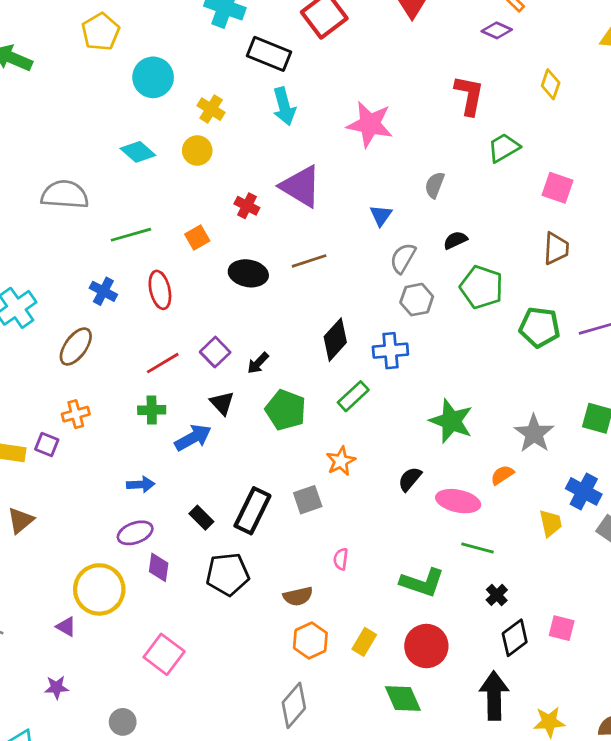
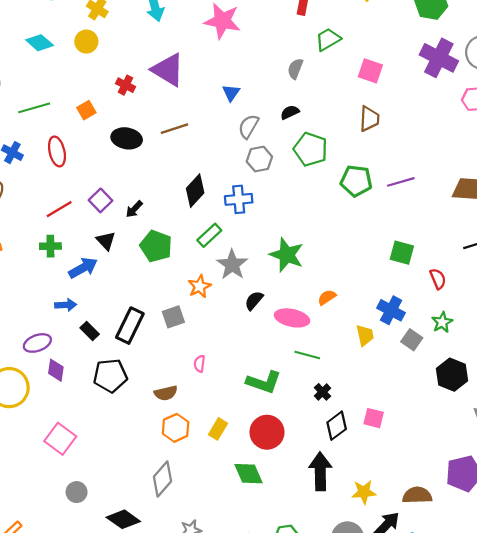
gray semicircle: (435, 185) -> (295, 69), moved
gray star: (534, 433) -> (232, 265), moved
blue arrow: (141, 485) -> (66, 305), moved
gray circle: (123, 722) -> (77, 492), moved

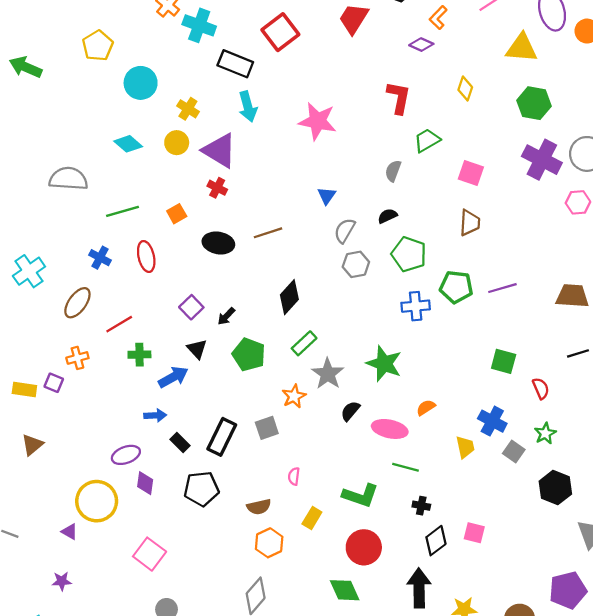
purple triangle: (168, 70) -> (219, 151), moved
blue cross: (239, 199) -> (416, 306), moved
red line: (59, 209) -> (119, 324), moved
black cross: (322, 392) -> (421, 506), turned -35
yellow rectangle: (218, 429) -> (312, 518), moved

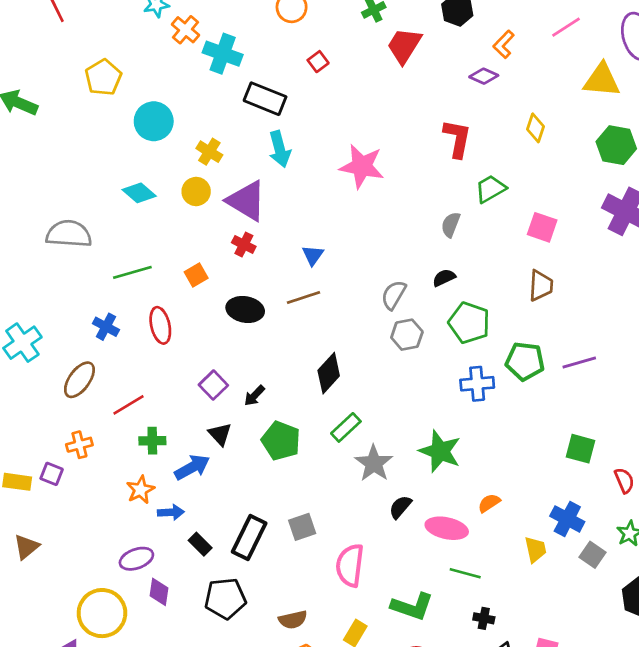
red square: (280, 32) -> (318, 62), size x0.5
blue triangle: (327, 196) -> (313, 255), moved
orange star: (294, 396) -> (140, 490), moved
pink semicircle: (294, 476) -> (350, 565), moved, size x2.0

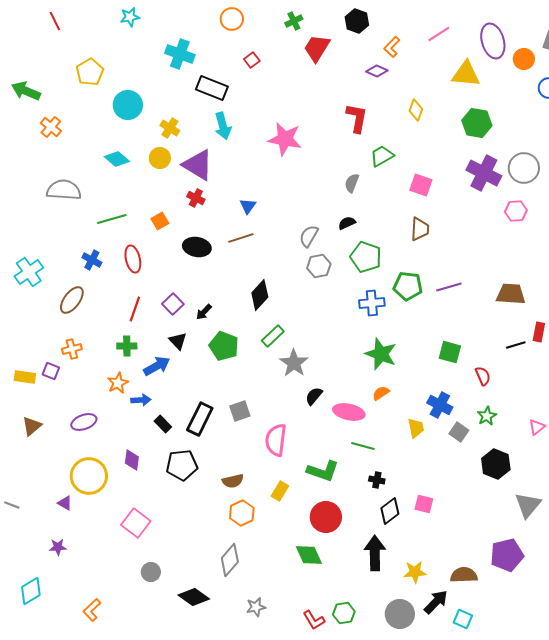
orange cross: (185, 30) -> (51, 127), moved
red line: (128, 405) -> (135, 309), moved, turned -40
green star: (440, 451) -> (381, 354), moved
purple ellipse: (136, 559) -> (84, 422), moved

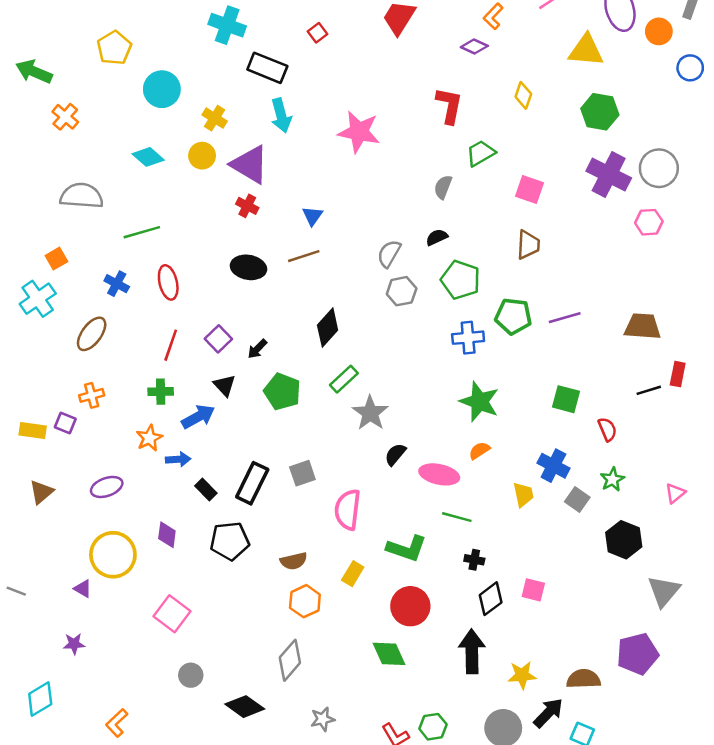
orange square: (160, 221) -> (56, 259), moved

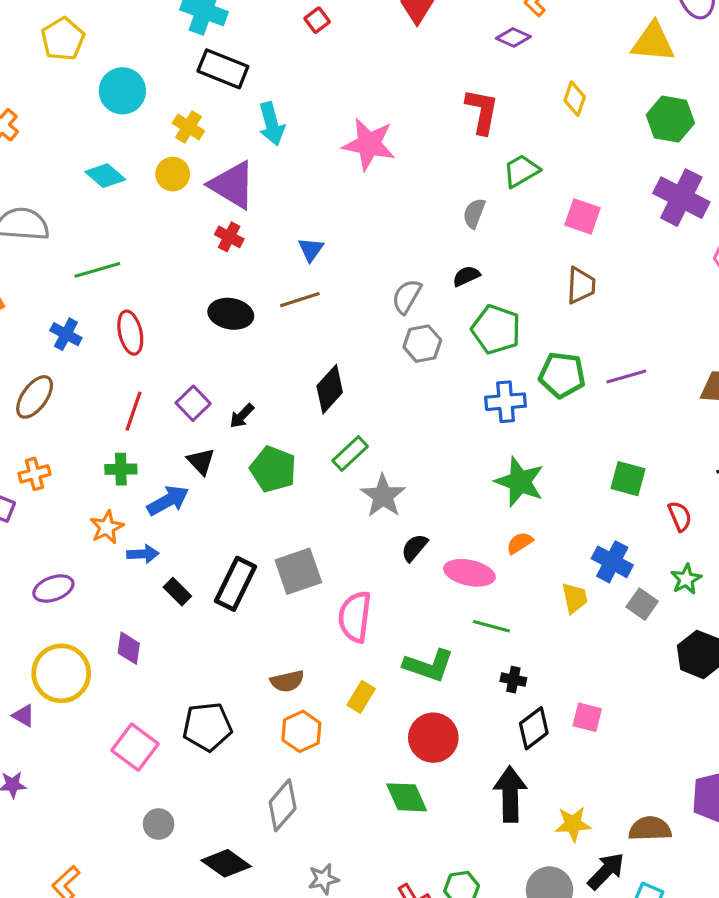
black rectangle: (267, 68) -> (223, 69), moved
gray square: (302, 473) -> (298, 571), size x1.4
black pentagon: (230, 541) -> (207, 727), moved

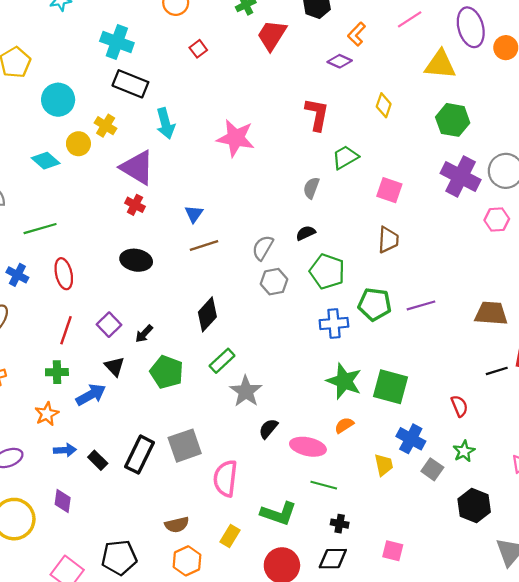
yellow circle: (173, 174) -> (78, 144), moved
brown line: (300, 300) -> (204, 245), moved
green square: (628, 479) -> (390, 387), moved, size x1.4
blue arrow: (143, 554) -> (65, 450), moved
black diamond: (534, 728) -> (333, 559), moved, turned 36

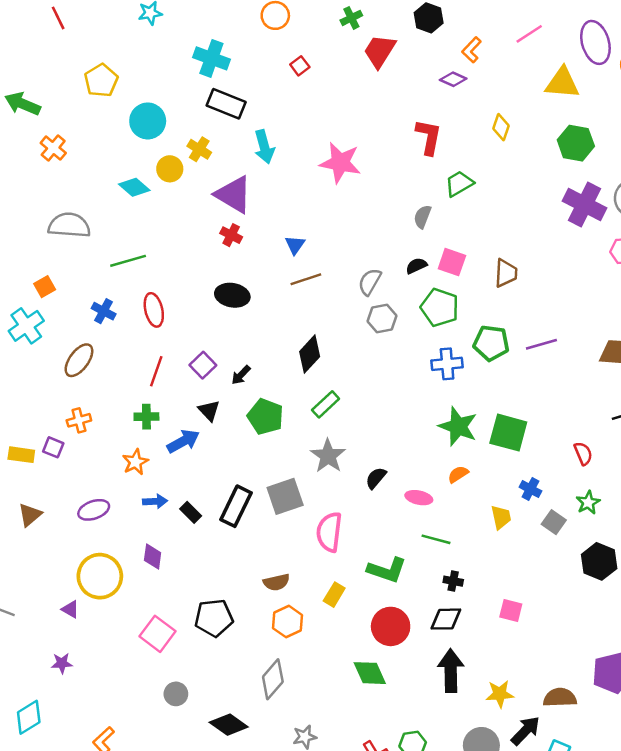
pink square: (389, 190) -> (452, 262), moved
gray star: (246, 391) -> (328, 456), moved
blue cross: (411, 439) -> (530, 489), size x0.7
pink ellipse: (308, 447) -> (419, 498), size x0.7

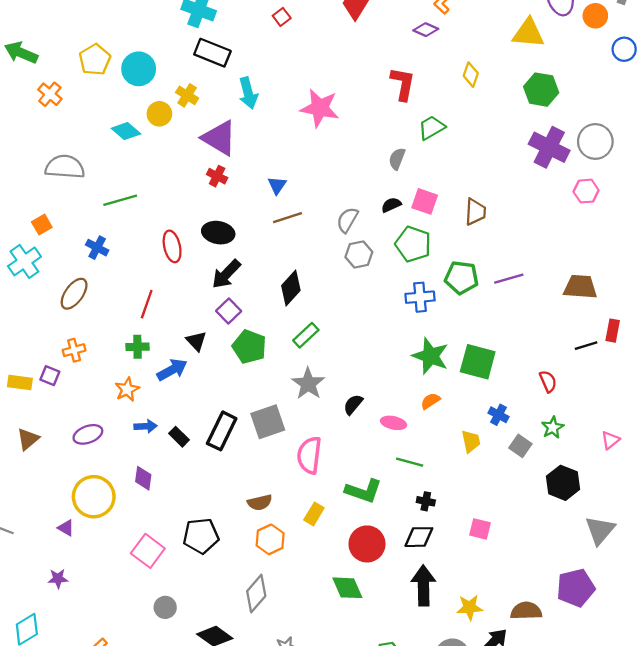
yellow pentagon: (101, 81) -> (95, 60), moved
red ellipse: (154, 310) -> (172, 246), moved
purple square: (203, 365) -> (229, 311), moved
black arrow: (241, 375) -> (226, 274), moved, size x1.6

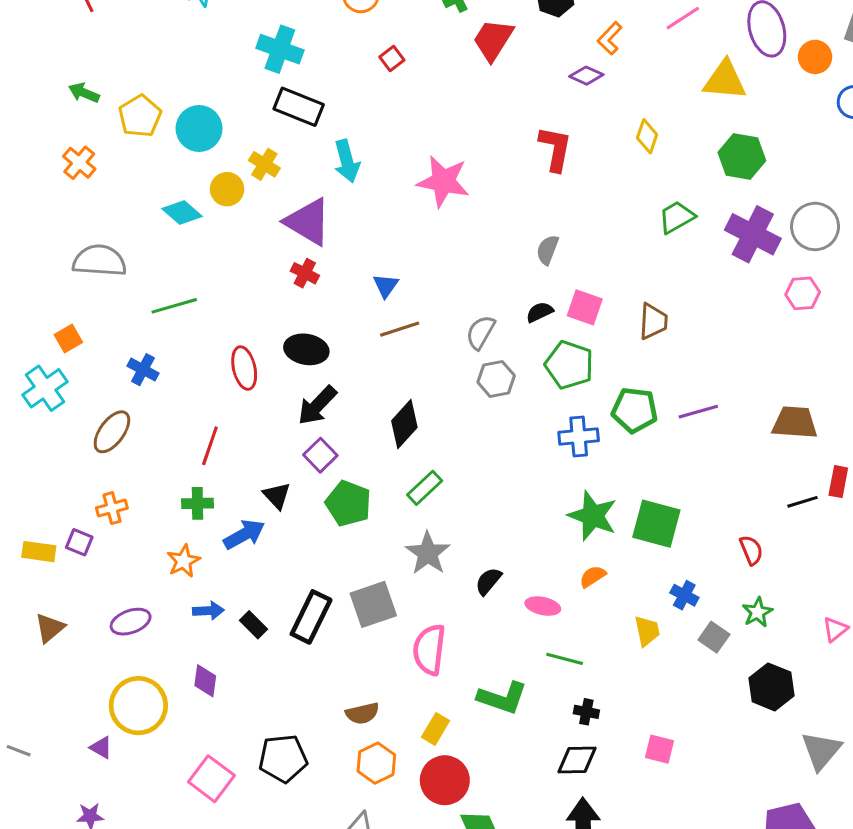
green arrow: (21, 53) -> (84, 93), moved, size x0.7
green trapezoid: (432, 128) -> (677, 217), moved
red circle: (367, 544) -> (445, 780), moved

